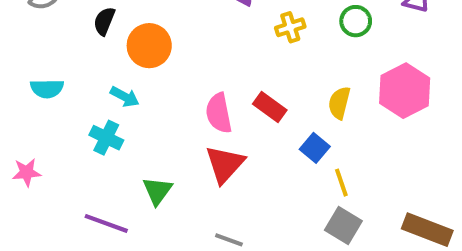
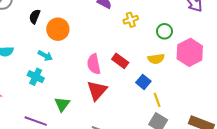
green circle: (356, 21) -> (164, 31), moved
yellow semicircle: (339, 103) -> (156, 59), turned -112

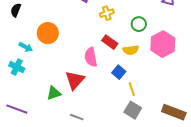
orange circle: (58, 29) -> (48, 33), moved
red rectangle: (120, 61) -> (110, 42), moved
pink semicircle: (94, 64) -> (91, 57), moved
green triangle: (62, 104) -> (54, 93), moved, turned 35

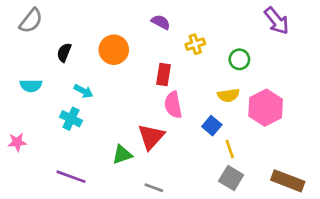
black semicircle: (16, 10) -> (64, 52), moved
orange circle: (48, 33) -> (114, 50), moved
red rectangle: (110, 42) -> (163, 75), moved, turned 63
pink hexagon: (163, 44) -> (266, 108), moved

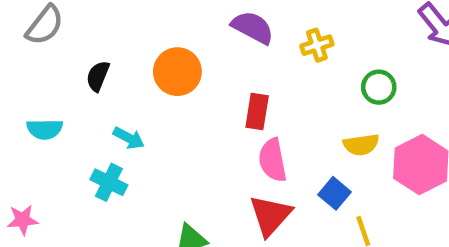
purple semicircle: (161, 22) -> (253, 27), size x1.4
yellow cross: (195, 44) -> (317, 45), moved
red triangle: (151, 137) -> (270, 215), moved

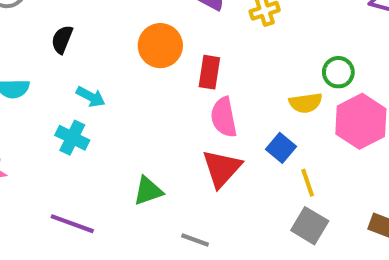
orange circle: (177, 72) -> (160, 46), moved
green circle: (379, 87) -> (338, 72), moved

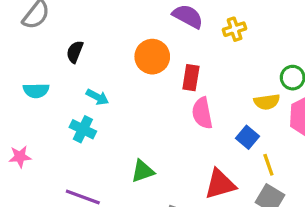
red triangle: (222, 168) -> (220, 184), moved, turned 32

